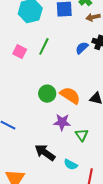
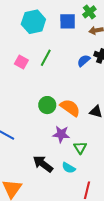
cyan semicircle: (71, 164) -> (69, 168), moved

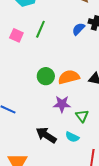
orange semicircle: (70, 108) -> (69, 77), turned -45

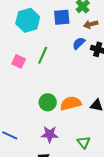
blue semicircle: (78, 29) -> (79, 43), moved
purple star: (62, 104) -> (50, 134), moved

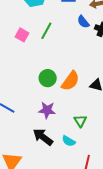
blue semicircle: (79, 43) -> (83, 22), turned -88
orange semicircle: (71, 103) -> (70, 81), turned 135

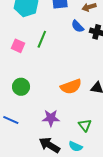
green circle: (48, 78) -> (21, 87), moved
orange semicircle: (70, 81) -> (71, 87), turned 40

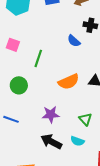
blue semicircle: (78, 26) -> (74, 41), moved
green line: (42, 39) -> (38, 58), moved

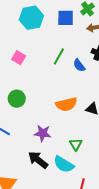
green line: (38, 58) -> (59, 56), moved
cyan semicircle: (77, 141) -> (64, 164), size x1.5

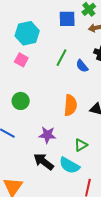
cyan hexagon: (31, 18) -> (27, 33), moved
orange semicircle: (66, 104) -> (70, 105), turned -70
green triangle: (76, 144) -> (81, 145), turned 32

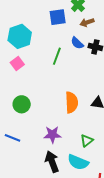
pink square: (21, 60) -> (17, 63), turned 32
blue semicircle: (82, 66) -> (77, 43), moved
black arrow: (44, 162) -> (52, 162), turned 40

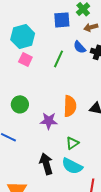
pink square: (17, 63) -> (25, 60), moved, turned -32
purple star: (52, 135) -> (49, 121), moved
green triangle: (87, 141) -> (72, 143), moved

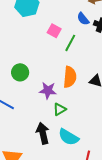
green line: (58, 59) -> (70, 43), moved
pink square: (25, 60) -> (54, 31), moved
green triangle: (72, 143) -> (60, 109), moved

